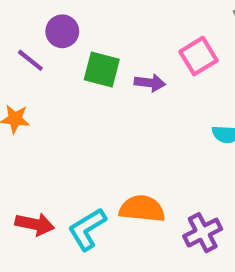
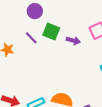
purple line: (30, 60) -> (31, 38), moved

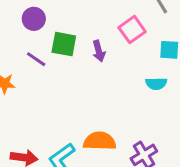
purple arrow: (73, 41) -> (99, 51), turned 72

